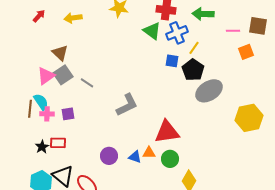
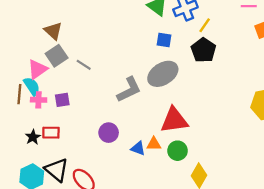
blue square: (172, 61) -> (164, 40), moved
pink triangle: (46, 76) -> (37, 69), moved
gray ellipse: (209, 91) -> (163, 74), moved
purple circle: (109, 156) -> (109, 133), moved

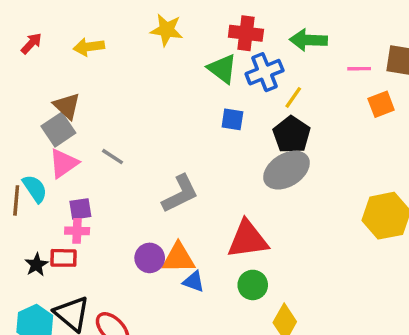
gray square: (57, 56) -> (58, 130), moved
pink triangle: (37, 69) -> (64, 163), moved
gray ellipse: (163, 74) -> (286, 170), moved
pink cross: (39, 100) -> (77, 231), moved
orange triangle: (154, 144) -> (178, 258), moved, size x1.5

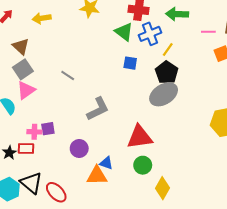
brown triangle: (67, 106) -> (21, 46), moved
gray line: (113, 157) -> (68, 76), moved
purple square: (80, 209) -> (48, 129), moved
orange triangle: (178, 258) -> (97, 176), moved

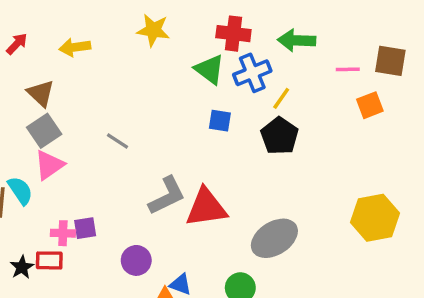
gray ellipse: (164, 94) -> (274, 238), moved
red triangle: (140, 137) -> (206, 208), moved

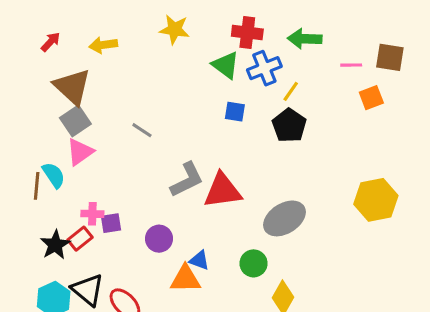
brown triangle: (41, 93) -> (72, 87), size x1.5
purple square: (85, 228) -> (111, 223), moved
red rectangle: (49, 260) -> (80, 239), turned -40
black star: (22, 267) -> (55, 245), size x1.4

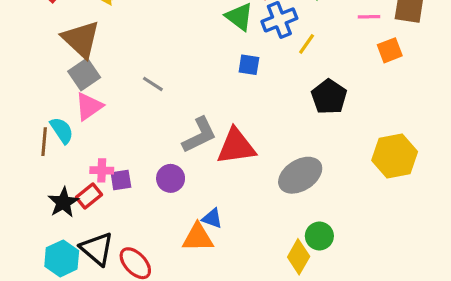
black pentagon: (289, 126) -> (329, 97), moved
purple circle: (159, 239) -> (171, 178), moved
green circle: (254, 263) -> (319, 236), moved

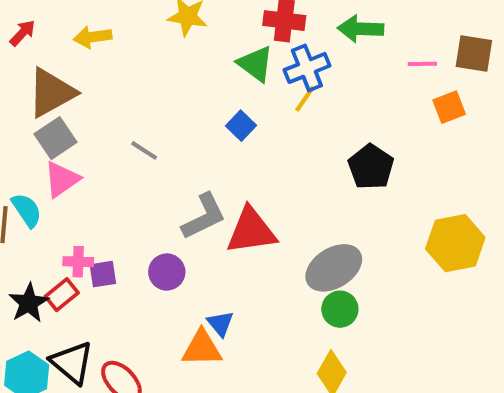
brown triangle: (81, 39) -> (51, 93), turned 48
yellow line: (307, 44) -> (305, 99), moved
blue square: (249, 65) -> (241, 126), moved, turned 35
blue triangle: (212, 218) -> (220, 324), turned 30
green circle: (319, 236) -> (340, 309), moved

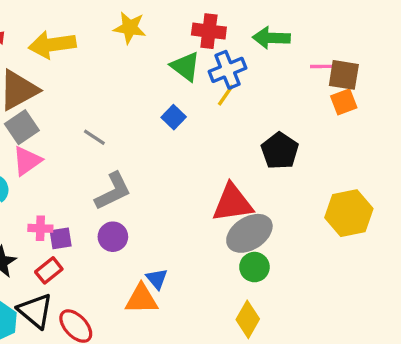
yellow arrow: (93, 37) -> (52, 45), size x1.5
brown square: (474, 54) -> (344, 75), moved
gray L-shape: (204, 216) -> (113, 191), moved
red triangle: (251, 231) -> (233, 203), moved
red rectangle: (62, 295) -> (49, 270), moved

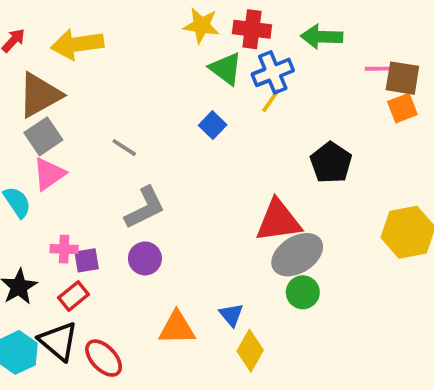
yellow star: (130, 28) -> (201, 25), moved
blue triangle: (157, 279) -> (231, 315), moved
yellow diamond: (248, 319) -> (250, 351), moved

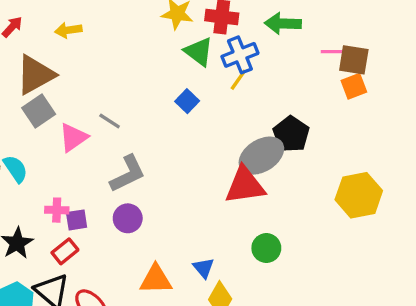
yellow arrow: (77, 44) -> (68, 30), size x0.6
pink triangle: (49, 174) -> (73, 137), moved
gray ellipse: (297, 255) -> (261, 156), moved

